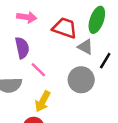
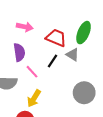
black line: (105, 61) -> (52, 61), moved
gray circle: (81, 80) -> (84, 93), moved

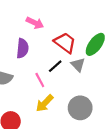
pink line: (32, 72) -> (40, 80), moved
yellow arrow: (34, 98) -> (45, 103), moved

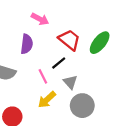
gray triangle: (78, 65) -> (70, 82), moved

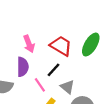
pink arrow: (40, 19) -> (29, 44), moved, turned 49
purple semicircle: (27, 44) -> (23, 67), moved

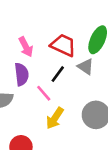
gray triangle: (67, 87) -> (86, 67), moved

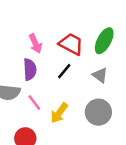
gray triangle: (86, 67) -> (100, 75), moved
pink line: (44, 93) -> (34, 103), moved

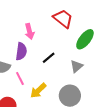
red trapezoid: (71, 44) -> (63, 19), moved
gray triangle: (100, 75) -> (77, 66), turned 32

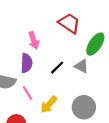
gray triangle: (77, 66) -> (81, 66), moved, turned -48

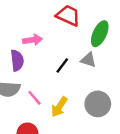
pink arrow: (34, 40) -> (33, 40), turned -70
purple semicircle: (26, 63) -> (17, 60), moved

